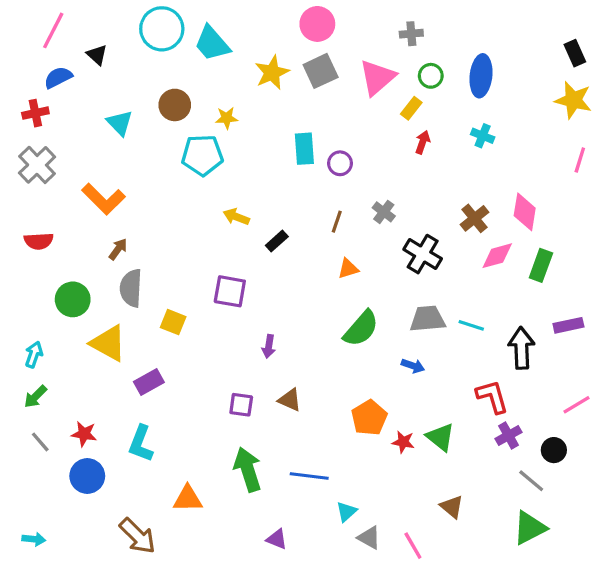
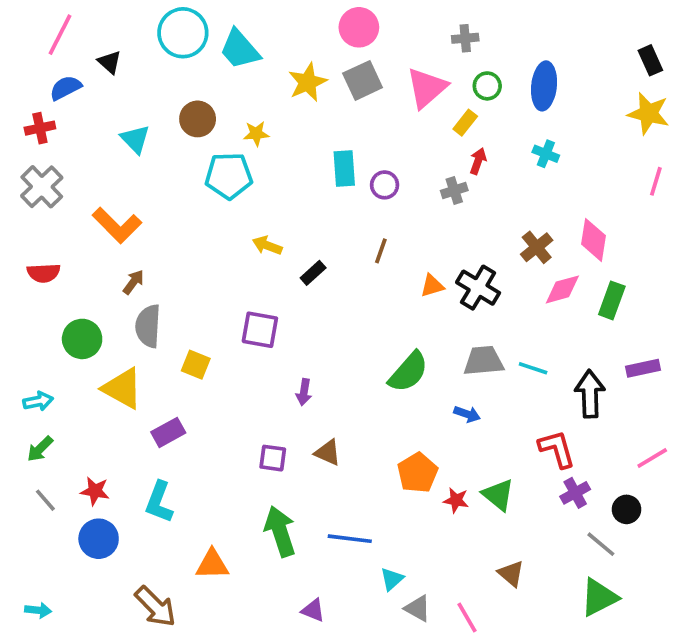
gray cross: (384, 212) -> (454, 190), moved, turned 35
orange triangle: (348, 269) -> (432, 286), moved
cyan arrow: (34, 354) -> (38, 401), turned 60

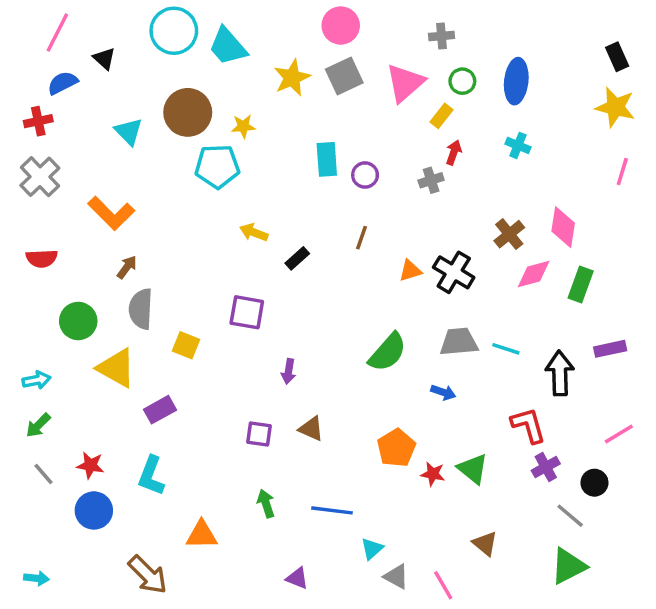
brown circle: (198, 119) -> (188, 112), size x1.4
green arrow: (280, 531) -> (266, 504), size x0.6

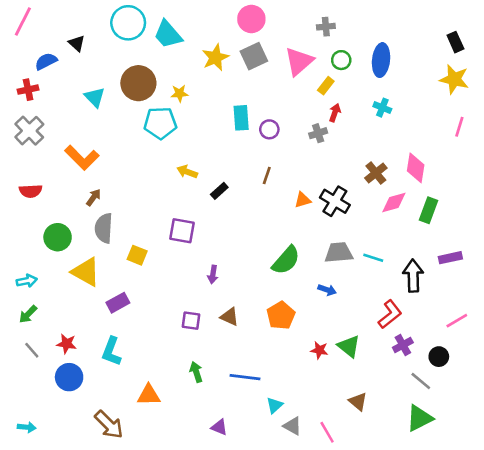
pink line: (57, 32) -> (23, 22), moved
red L-shape: (528, 425) -> (390, 314), turned 68
orange pentagon: (396, 448) -> (281, 316), moved

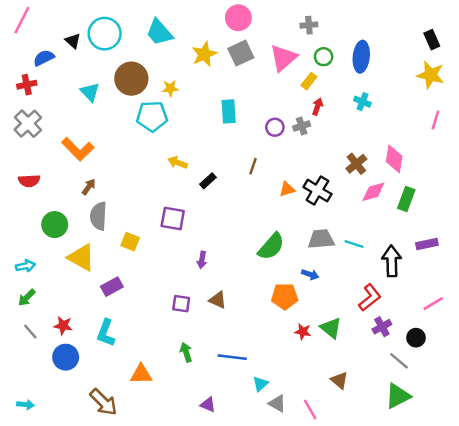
cyan circle: (128, 23) -> (105, 34), moved
purple circle: (269, 129) -> (275, 127), moved
orange pentagon: (281, 316) -> (285, 296), moved, turned 30

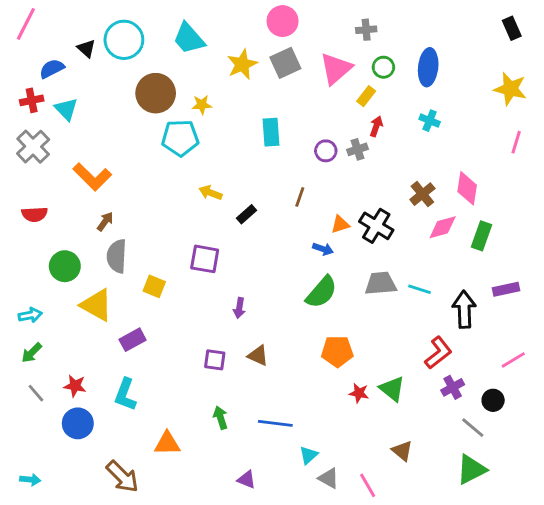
black rectangle: (432, 40) -> (512, 28), moved
cyan triangle: (90, 92) -> (66, 109), moved
blue arrow: (310, 274) -> (323, 249), moved

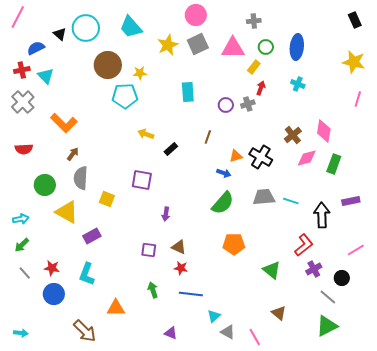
pink triangle: (336, 69) -> (233, 48), turned 40
red star: (359, 393) -> (181, 268), moved

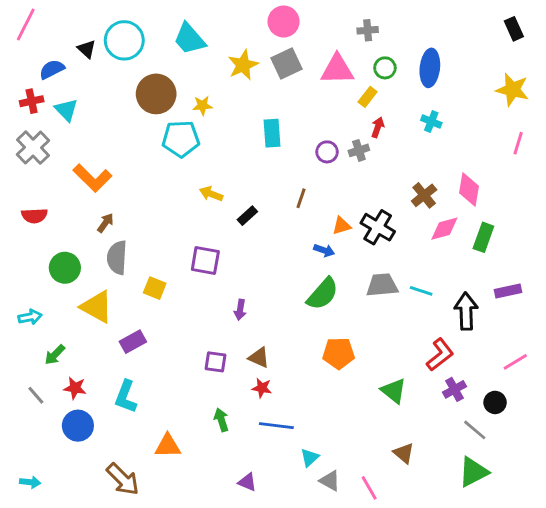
green arrow: (22, 245) -> (55, 355), moved

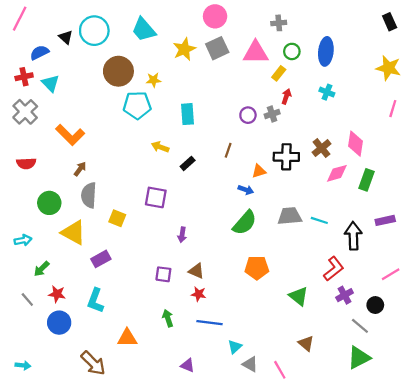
cyan rectangle: (272, 133) -> (188, 114), moved
black cross: (378, 227) -> (286, 157), moved, turned -30

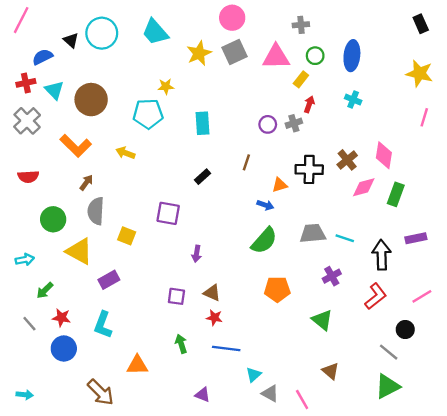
brown circle: (118, 71) -> (91, 100), moved
yellow arrow: (160, 147) -> (125, 153), moved
red L-shape: (334, 269) -> (376, 296), moved
purple cross: (345, 295) -> (332, 276), moved

